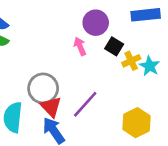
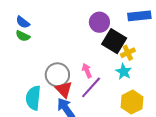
pink arrow: (80, 46) -> (87, 71), moved
black square: (114, 46) -> (114, 41), size x1.6
cyan star: (150, 66) -> (124, 72), moved

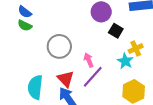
black square: (114, 41) -> (116, 31), size x0.6
yellow cross: (128, 53) -> (136, 49), moved
gray circle: (57, 75) -> (59, 46), moved

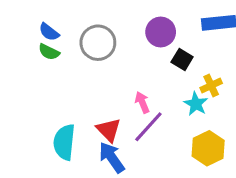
gray circle: (59, 46) -> (98, 43), moved

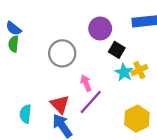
gray circle: (98, 43) -> (62, 53), moved
green semicircle: (49, 52) -> (14, 44), turned 70
cyan star: (196, 104) -> (124, 72), moved
cyan semicircle: (64, 142) -> (25, 114), size x0.7

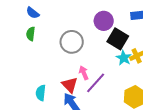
blue semicircle: (14, 28) -> (33, 13), moved
black square: (117, 50) -> (118, 39), size x1.5
pink arrow: (86, 83) -> (84, 73), moved

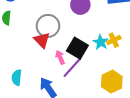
black square: (118, 39) -> (77, 48), moved
red triangle: (70, 85) -> (42, 40), moved

